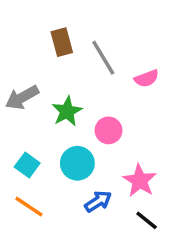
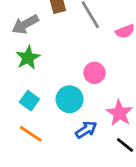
gray arrow: (22, 98) -> (25, 24), moved
green star: (67, 111) -> (28, 58), moved

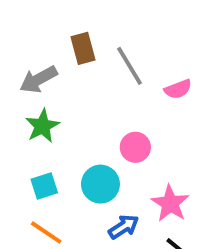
cyan square: (29, 101) -> (44, 186), turned 36

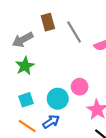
pink circle: (135, 147) -> (80, 87), moved
blue arrow: (124, 227) -> (51, 122), moved

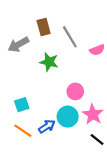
green star: (25, 66) -> (49, 62), moved, turned -30
cyan circle: (58, 99) -> (68, 117), moved

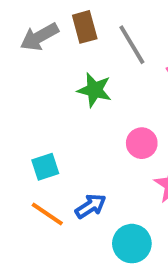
gray arrow: (18, 44) -> (39, 37), moved
cyan circle: (68, 117) -> (132, 244), moved

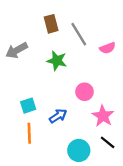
gray arrow: (39, 37) -> (17, 50), moved
blue arrow: (91, 206) -> (58, 116), moved
orange line: (47, 214) -> (29, 133), turned 54

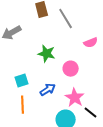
pink semicircle: (108, 48) -> (91, 43), moved
green star: (57, 61) -> (47, 54), moved
pink star: (103, 116) -> (75, 98), moved

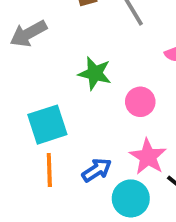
cyan square: (22, 81) -> (47, 125), size x1.5
blue arrow: (48, 90) -> (97, 170), moved

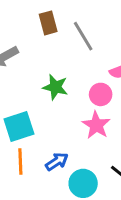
pink circle: (140, 102) -> (101, 94), moved
pink star: (148, 157) -> (96, 125), moved

